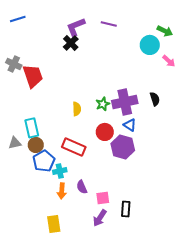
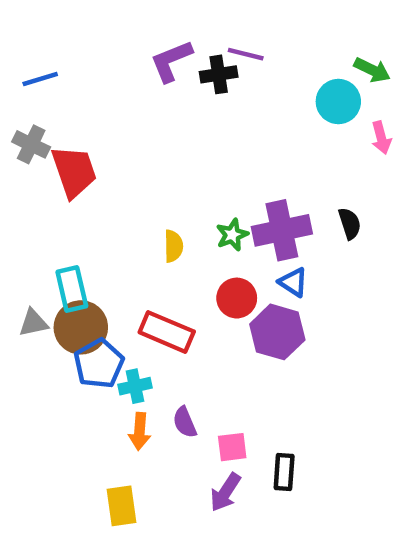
blue line: (18, 19) -> (40, 79), moved
black cross: (71, 43) -> (219, 74), moved, turned 35
pink arrow: (169, 61) -> (381, 138), turned 32
brown circle: (36, 145) -> (81, 327), size x1.5

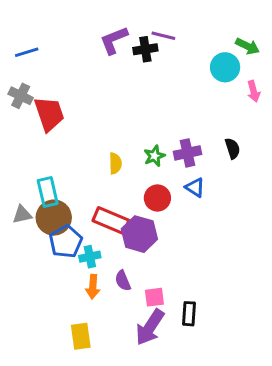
purple cross: (282, 230) -> (187, 153), size x0.7
purple hexagon: (277, 332) -> (139, 234), moved
purple arrow: (225, 492) -> (150, 327), size x1.4

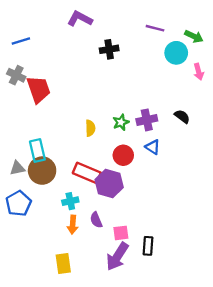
purple line: (163, 36) -> (155, 28), moved
purple L-shape: (114, 40) -> (80, 19), moved, turned 50
black cross: (145, 49) -> (109, 49), moved
black semicircle: (233, 148) -> (182, 116), turned -35
blue pentagon: (66, 242) -> (19, 203), moved

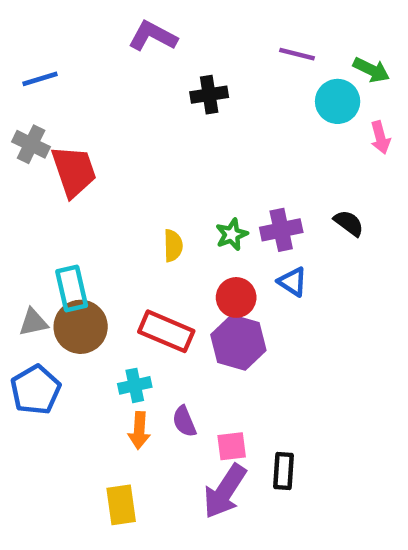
purple hexagon: (109, 183) -> (238, 343), moved

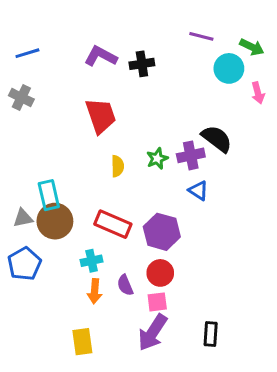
purple L-shape: (153, 36) -> (101, 56), moved
red trapezoid: (74, 171) -> (101, 116), moved
black semicircle: (349, 223) -> (217, 139), moved, size x1.5
red circle: (236, 297) -> (160, 273), moved
black rectangle: (283, 471) -> (211, 334), moved

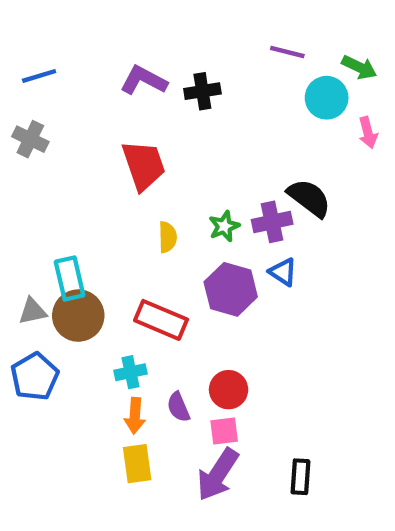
purple hexagon: (162, 232) -> (231, 289), moved
yellow rectangle: (82, 342) -> (137, 464), moved

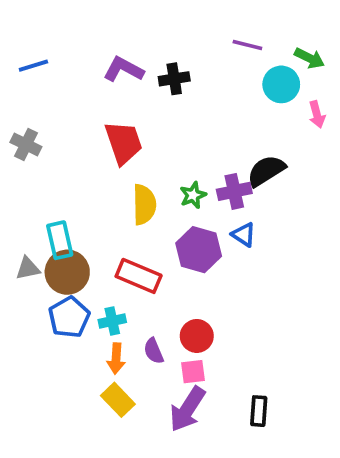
gray cross: (30, 139) -> (26, 144), moved
black semicircle: (309, 198) -> (266, 171), turned -69
yellow semicircle: (168, 237) -> (144, 205), size x1.5
blue pentagon: (35, 377) -> (69, 317), moved
yellow rectangle: (137, 464) -> (118, 400), turned -36

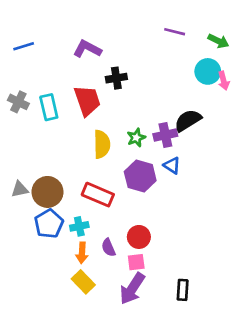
black cross: (174, 79) -> (116, 78), moved
cyan circle: (281, 84) -> (208, 71), moved
cyan rectangle: (60, 240) -> (49, 107), moved

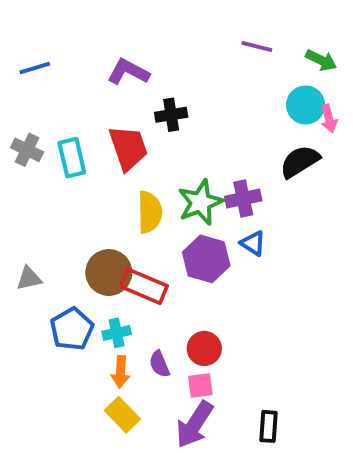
black semicircle: (188, 120) -> (300, 161), moved
green star: (136, 138) -> (200, 202), size x1.6
brown circle: (48, 192) -> (109, 273), moved

